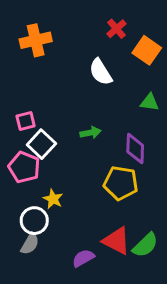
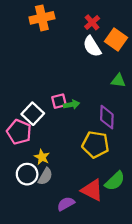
orange cross: (36, 40) -> (42, 18), moved
white semicircle: (101, 72) -> (92, 46), moved
pink square: (26, 121) -> (59, 101), moved
gray semicircle: (30, 244) -> (45, 176), moved
green semicircle: (145, 245) -> (115, 181), moved

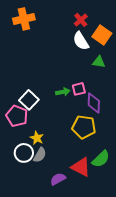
orange cross: (42, 18) -> (24, 19), moved
green triangle: (118, 81) -> (99, 62), moved
pink square: (59, 101) -> (79, 89), moved

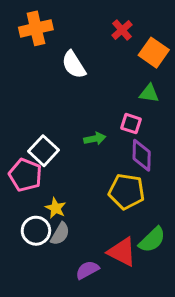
white semicircle: (81, 41) -> (74, 65), moved
pink square: (79, 89) -> (131, 124), moved, turned 32

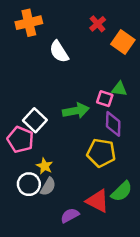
green triangle: (149, 93) -> (119, 89), moved
green arrow: (95, 139) -> (76, 111), size x1.5

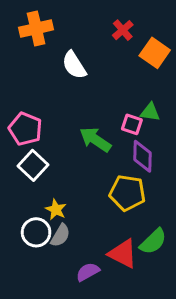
green arrow: (76, 111) -> (95, 140), turned -135
white square: (35, 120) -> (33, 165), moved
pink pentagon: (20, 140) -> (25, 129), moved

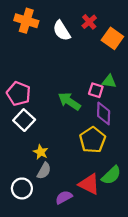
orange cross: (36, 29) -> (26, 21), turned 30
white semicircle: (74, 65) -> (62, 31), moved
yellow pentagon: (127, 193) -> (93, 140), turned 30
white circle: (36, 232) -> (22, 188), moved

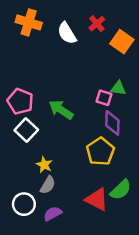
green arrow: (69, 101) -> (61, 110), moved
purple semicircle: (64, 197) -> (53, 214), moved

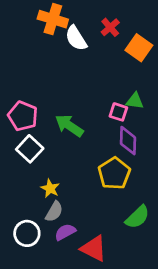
orange cross: (29, 22) -> (53, 19), moved
red triangle: (97, 199) -> (94, 248), moved
purple semicircle: (53, 214) -> (65, 232), moved

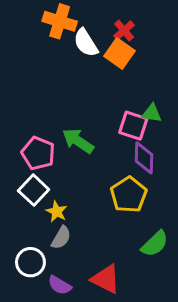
orange square: (139, 48) -> (119, 54), moved
pink square: (118, 112) -> (133, 126), size x1.4
pink pentagon: (23, 116) -> (38, 153), moved
white square: (30, 149) -> (34, 190), moved
purple semicircle: (65, 232) -> (60, 285), moved, turned -120

